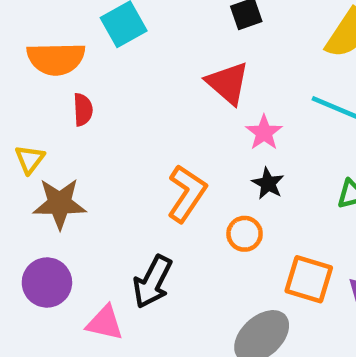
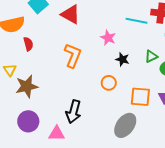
red triangle: (228, 83) -> (71, 14), moved
black star: (268, 183) -> (122, 59), moved
orange L-shape: (187, 194) -> (73, 55), moved

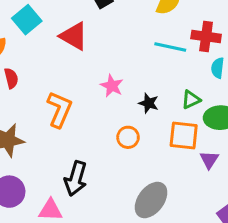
pink star: (108, 38) -> (112, 86), moved
orange L-shape: (73, 55) -> (59, 109), moved
orange square: (140, 97) -> (184, 135), moved

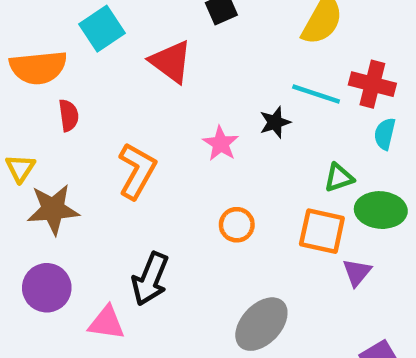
black star: (149, 103) -> (275, 122), moved, turned 30

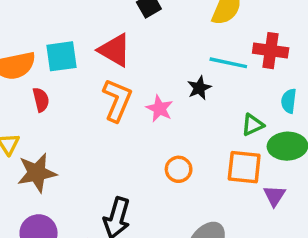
cyan square: (102, 29) -> (61, 56), moved, turned 32
cyan semicircle: (385, 134) -> (289, 101), moved
orange L-shape: (137, 171) -> (117, 100), moved

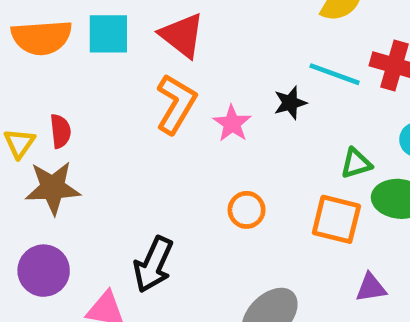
red semicircle: (41, 100) -> (60, 131), moved
purple triangle: (274, 196) -> (371, 288), moved, turned 40

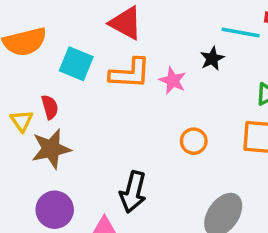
cyan square: (108, 34) -> (76, 64), moved, turned 32
orange L-shape: (176, 104) -> (130, 73), turned 72

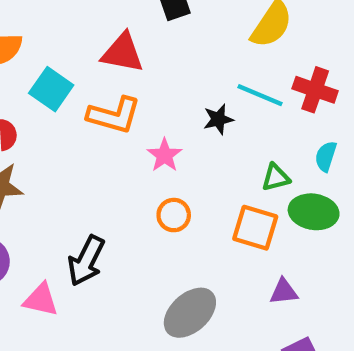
red triangle: (126, 23) -> (123, 53), turned -30
pink star: (173, 81) -> (164, 155), moved

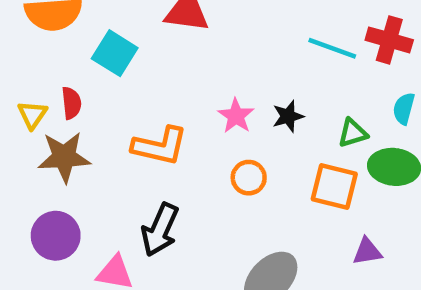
orange L-shape: (114, 115) -> (160, 146), moved
black star: (218, 119) -> (288, 116), moved

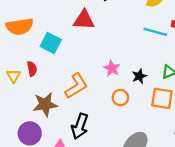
black star: (288, 116) -> (139, 76), moved
orange L-shape: (160, 146) -> (76, 86), turned -40
brown star: (64, 157) -> (45, 104), moved

